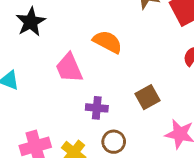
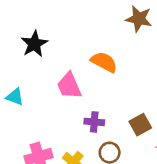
brown square: (147, 97) -> (140, 125), moved

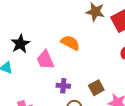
black star: (34, 44) -> (20, 44), moved

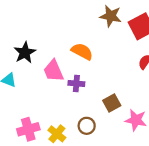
purple cross: (63, 86) -> (76, 83), moved

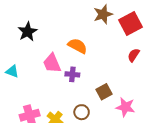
brown star: (111, 16) -> (103, 14), turned -30
black star: (25, 53) -> (28, 32), moved

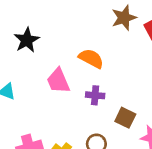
purple cross: (72, 74) -> (95, 95), moved
brown square: (104, 92) -> (125, 118), turned -35

